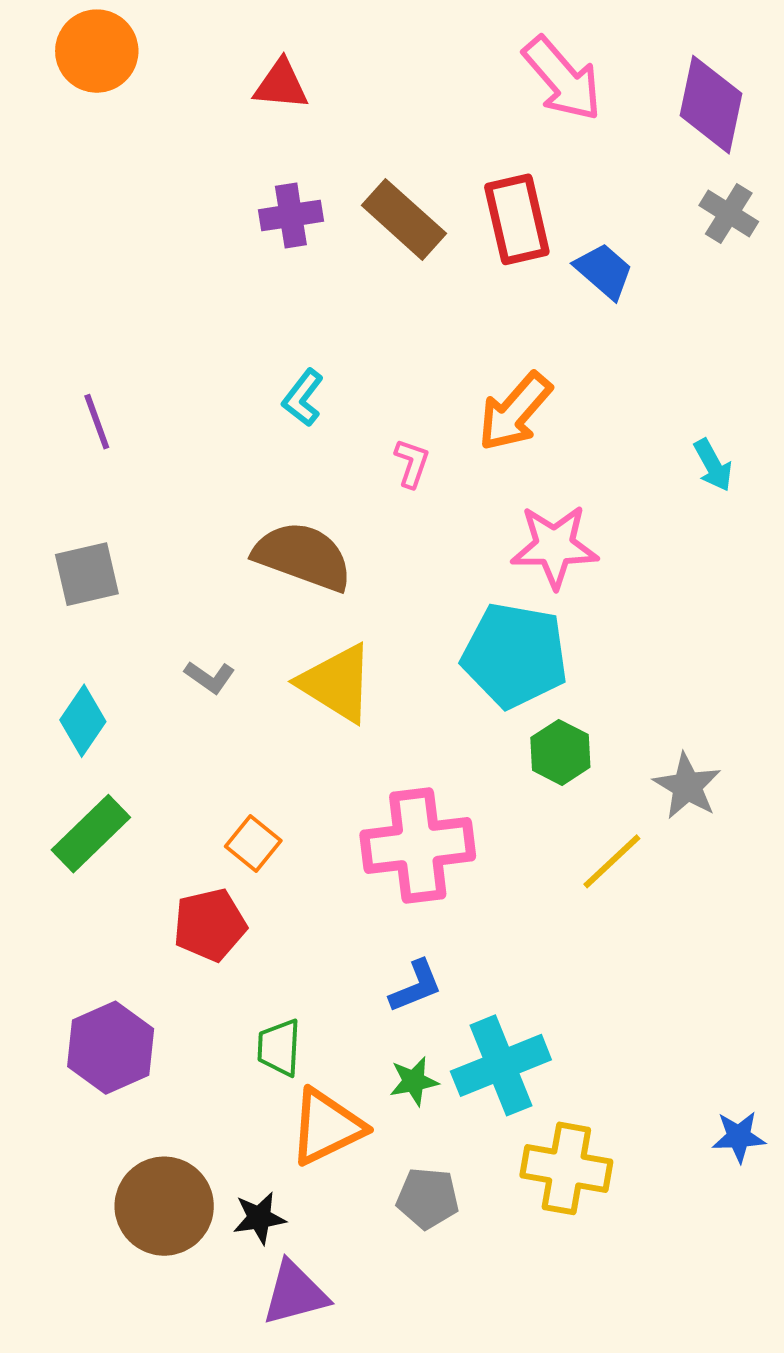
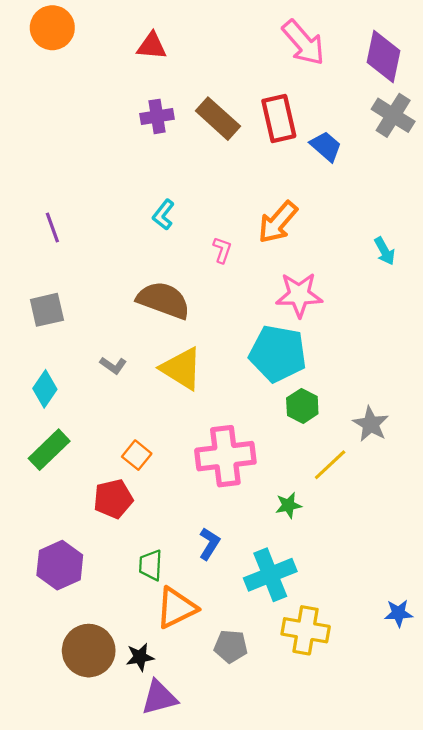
gray cross: (729, 214) -> (393, 115), size x1.4
blue L-shape: (416, 986) -> (209, 544), moved, turned -36
green star: (414, 1081) -> (288, 505), moved

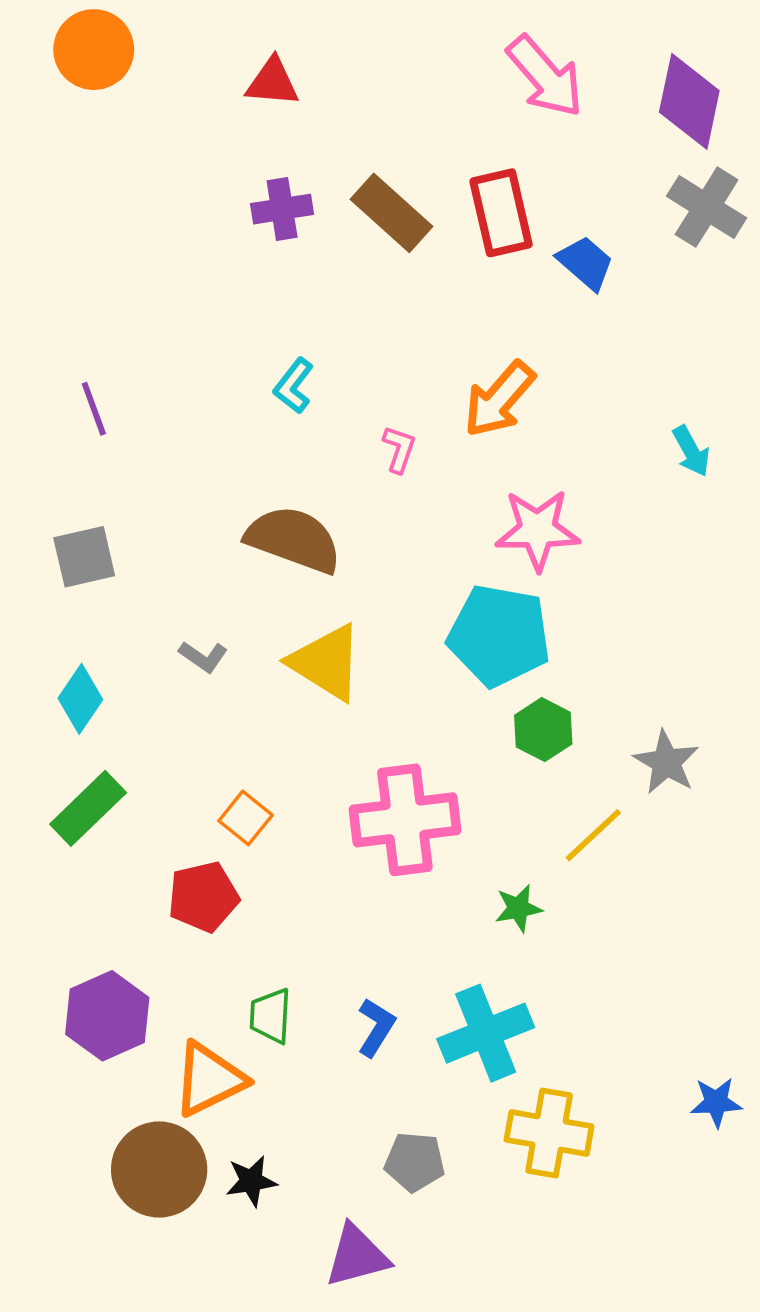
blue L-shape: (209, 544) -> (376, 1027), moved
orange triangle: (176, 608) -> (209, 1079), moved
purple triangle: (159, 698) -> (357, 1256), moved

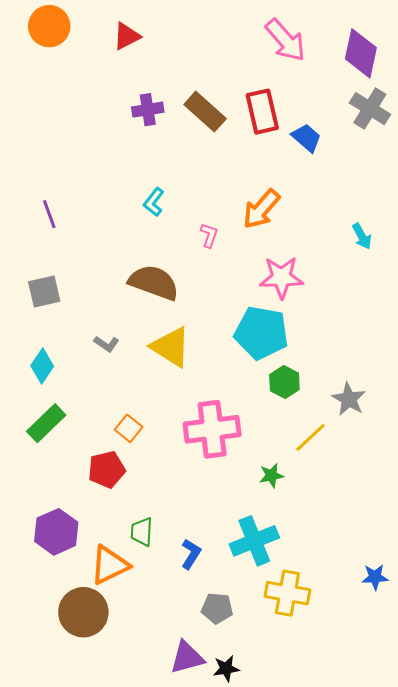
red triangle: (272, 82) -> (127, 36), moved, turned -32
blue L-shape: (376, 1027) -> (191, 554), moved
black star: (251, 1181) -> (226, 669), moved

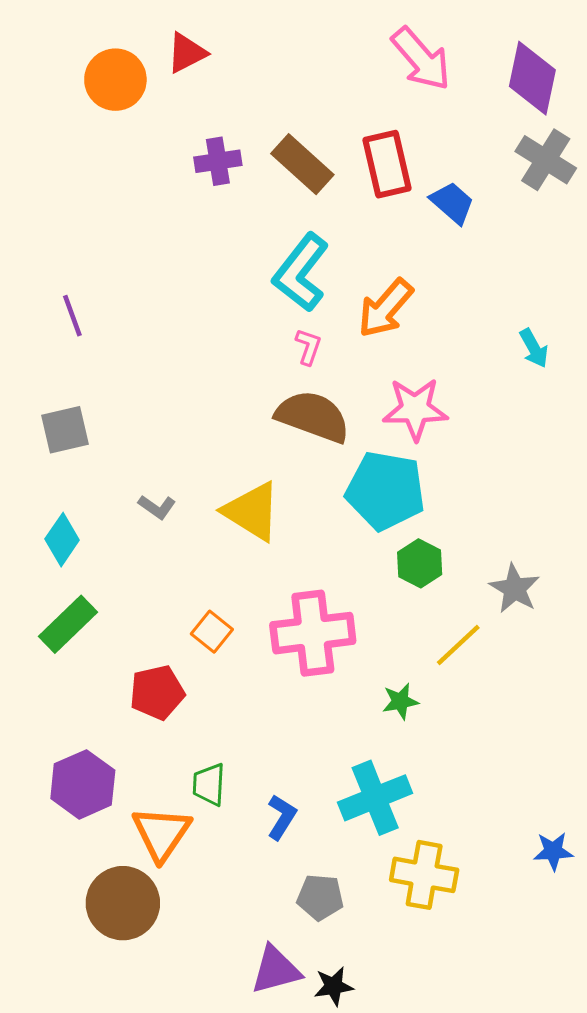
orange circle: (49, 26) -> (115, 80), moved
cyan L-shape: (154, 202) -> (301, 273), moved, size x1.8
brown semicircle: (154, 282) -> (313, 416), moved
orange square: (129, 428) -> (212, 632), moved
orange triangle: (110, 565) -> (161, 833), turned -30

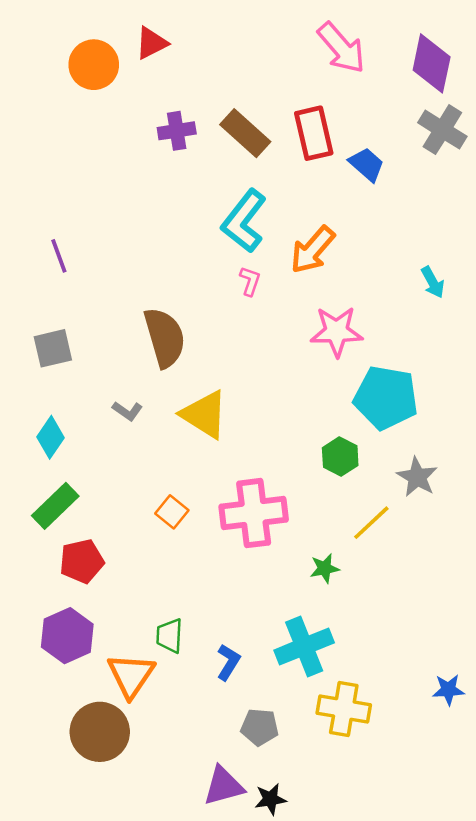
brown semicircle: (313, 416) -> (165, 338), moved, turned 54
cyan pentagon: (385, 491) -> (386, 398), moved
red pentagon: (157, 692) -> (82, 561), moved

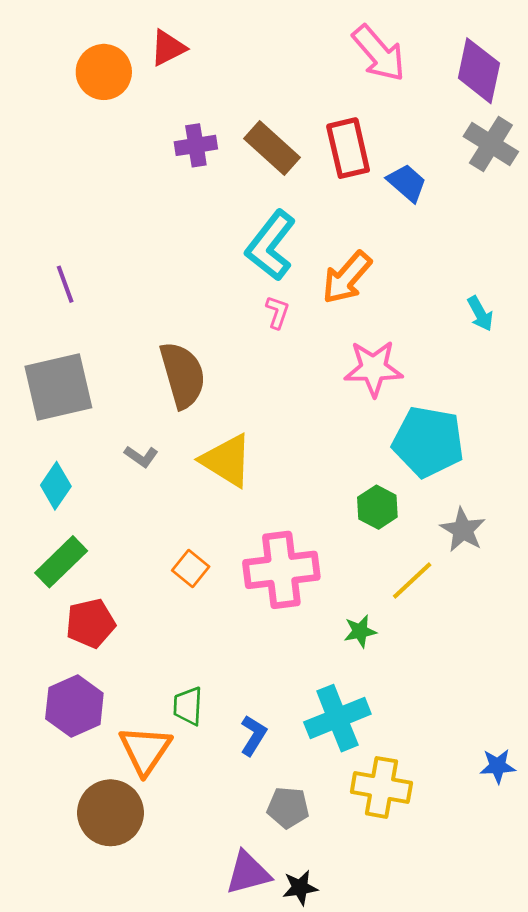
gray square: (53, 348) -> (58, 387), size x1.6

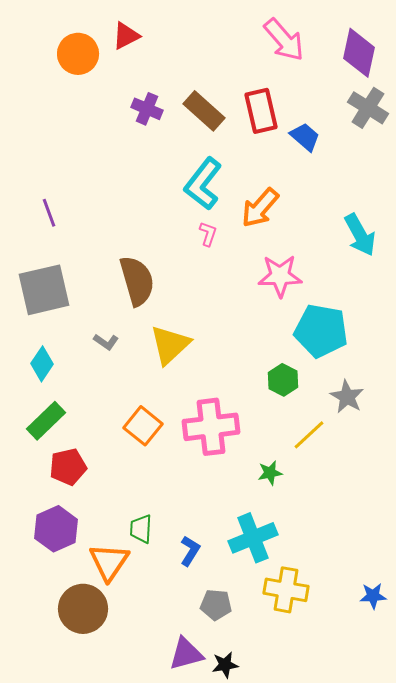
purple cross: (196, 145) -> (147, 109), turned 32
cyan arrow: (480, 314) -> (360, 235), size x1.6
yellow triangle: (227, 460) -> (170, 345), turned 45
orange square: (191, 569) -> (143, 426), size x1.4
blue star: (498, 766) -> (373, 596), moved

